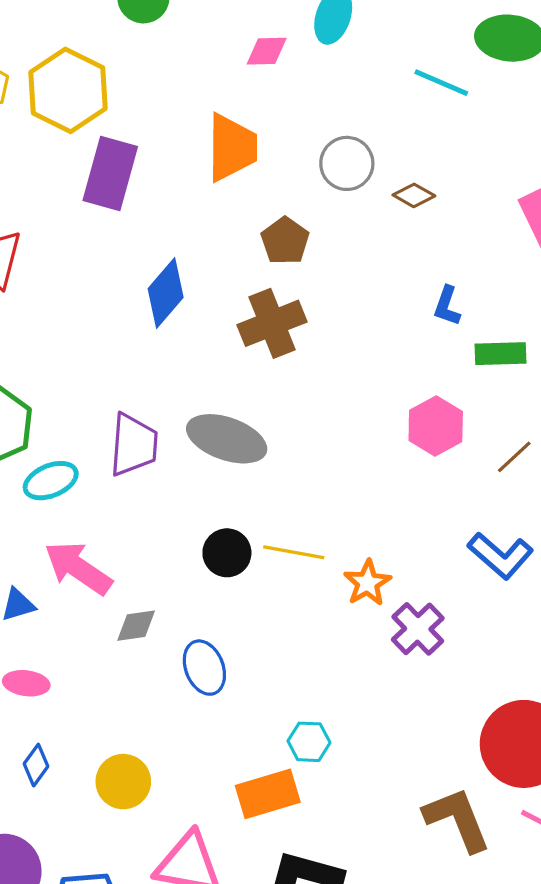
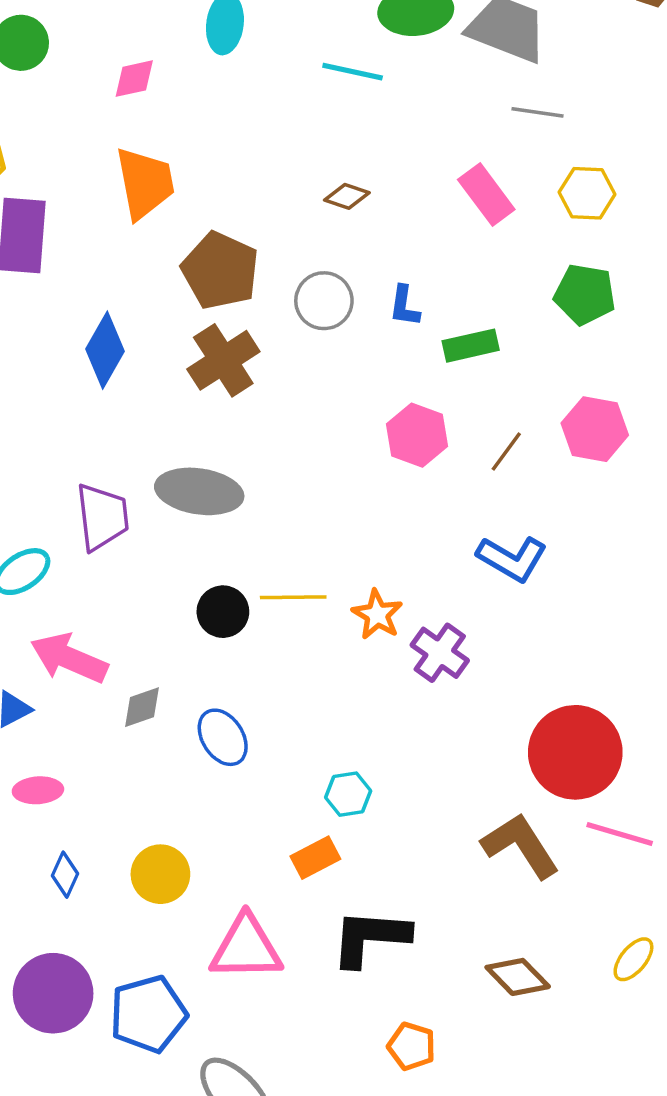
pink diamond: (267, 51) -> (134, 79), moved
gray circle: (347, 163) -> (324, 301), moved
brown pentagon: (285, 241) -> (220, 271), size x1.5
orange rectangle: (268, 794) -> (315, 858), size x0.7

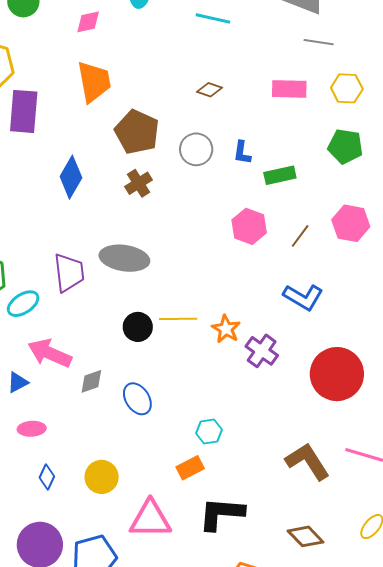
pink rectangle: (486, 194) -> (289, 89), turned -52
brown cross: (223, 360) -> (139, 183), size x0.7
red circle: (575, 752) -> (337, 374), moved

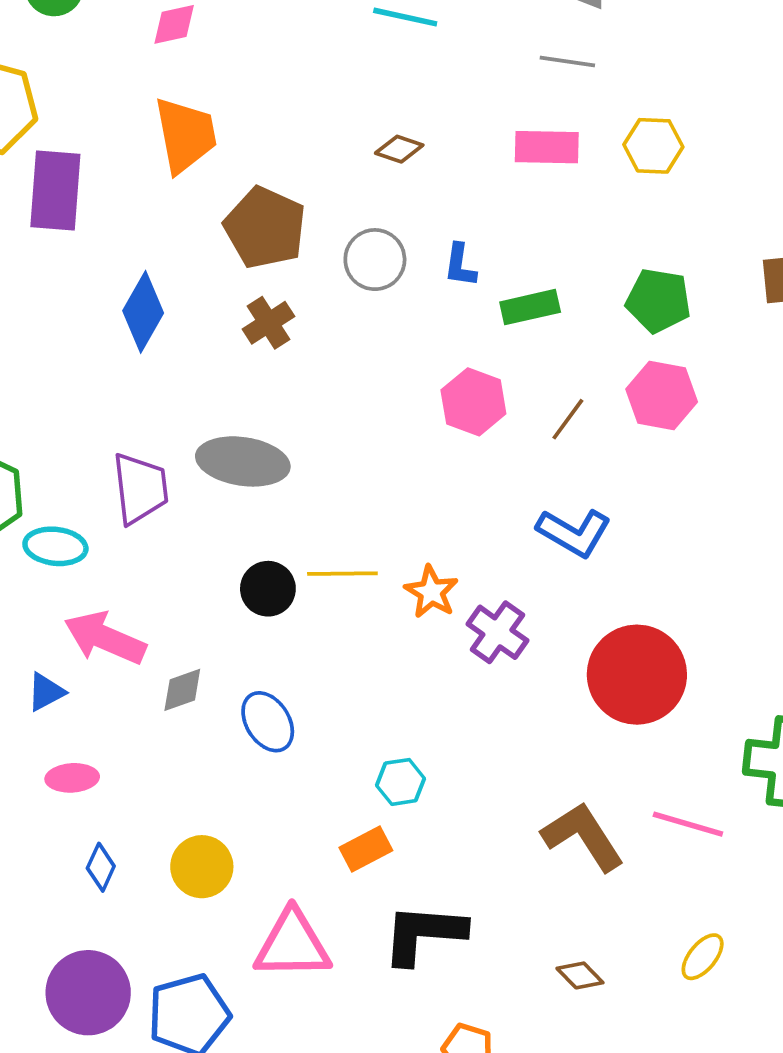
gray line: (319, 42) -> (567, 62), moved
green pentagon: (345, 146) -> (658, 301), moved
cyan ellipse: (23, 304) -> (55, 546), turned 40
brown diamond: (306, 536) -> (580, 975), size x0.7

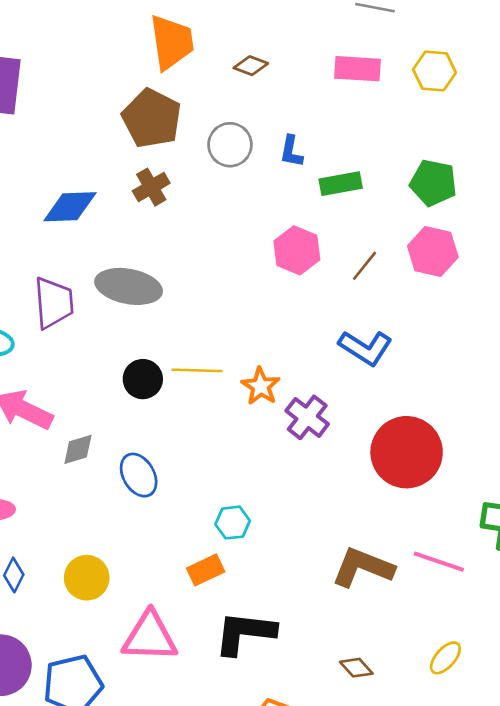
orange trapezoid: (185, 135) -> (172, 42), moved
blue diamond: (143, 312) -> (70, 207), moved, turned 56
brown L-shape: (583, 836) -> (363, 567), turned -38

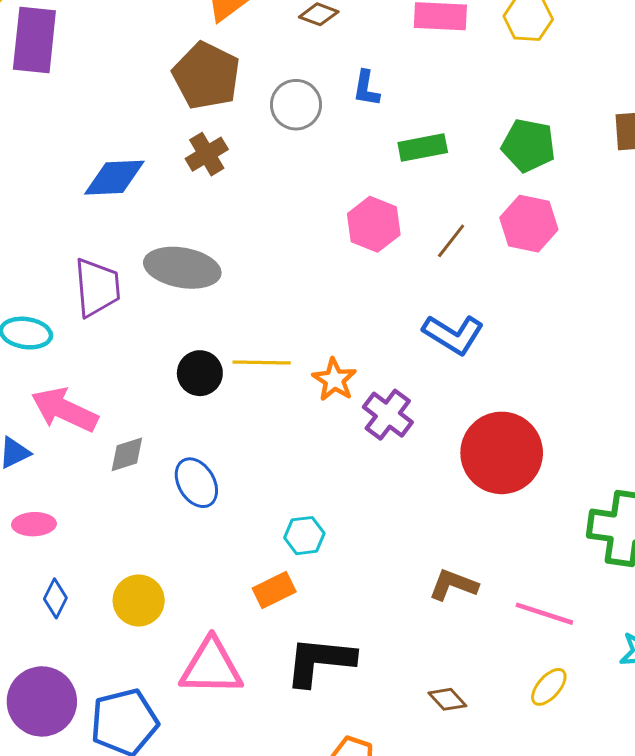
blue L-shape: (291, 151) -> (366, 88), moved
pink line: (439, 562) -> (544, 614), moved
brown L-shape: (363, 567) -> (453, 585), size x0.7

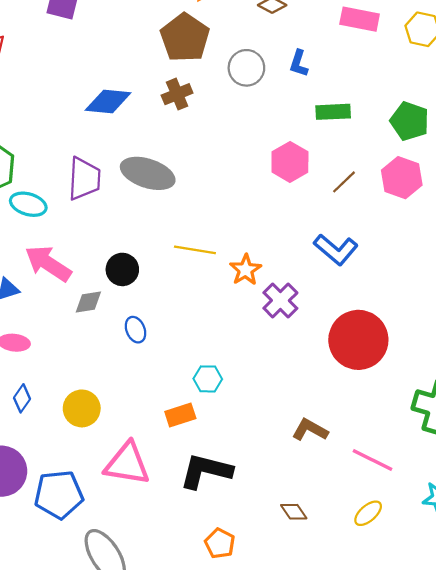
black circle: (200, 373) -> (122, 269), moved
blue ellipse: (196, 483) -> (136, 330), size x0.7

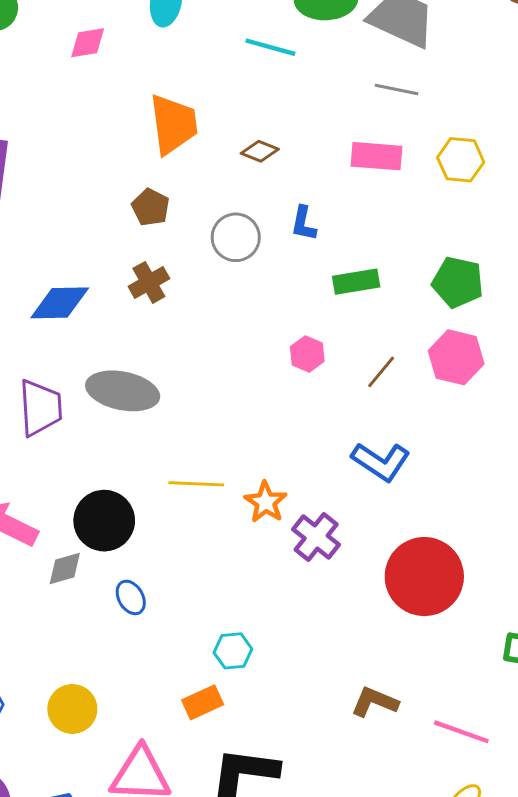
brown pentagon: (185, 38) -> (151, 207), size x0.6
pink hexagon: (290, 162) -> (307, 354), size x0.7
black circle: (122, 269) -> (104, 521), size x1.4

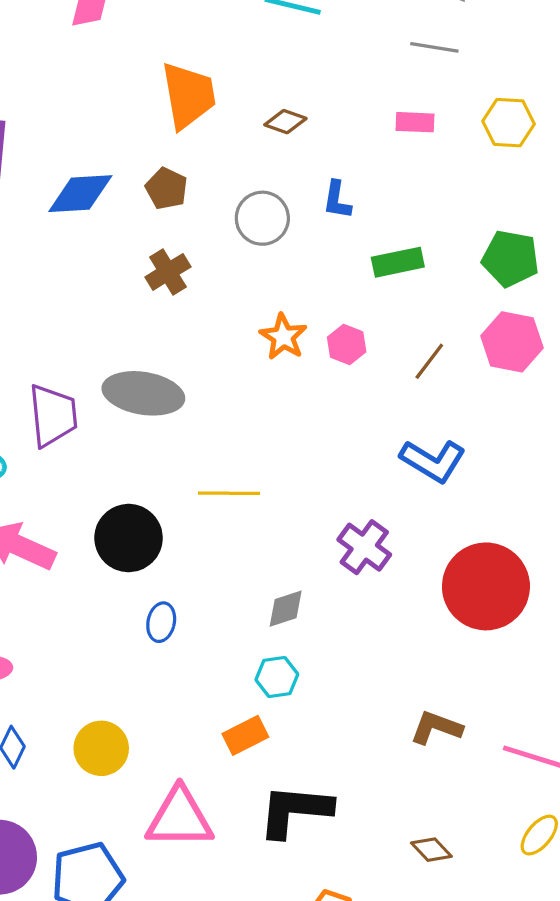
pink rectangle: (376, 156) -> (415, 122), size x0.7
blue diamond: (60, 303) -> (80, 194), moved
orange star: (266, 502) -> (283, 337), moved
gray diamond: (65, 569) -> (286, 609), moved
blue ellipse: (131, 597) -> (161, 622), turned 44

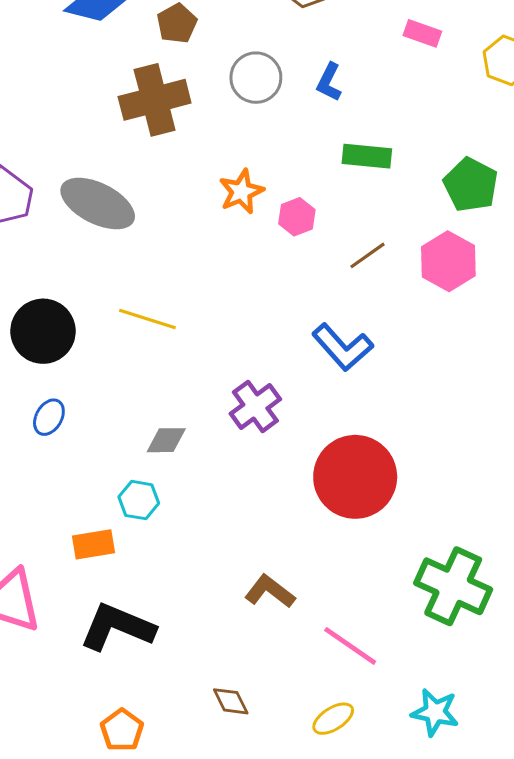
brown cross: (168, 272) -> (155, 100), size x1.6

